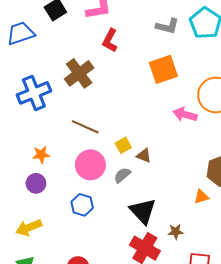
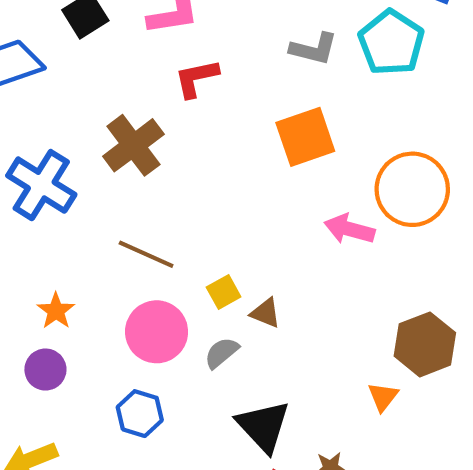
red L-shape: (110, 41) -> (196, 78), turned 50
blue cross: (34, 93) -> (41, 185), turned -36
orange star: (41, 155) -> (56, 311), turned -30
orange triangle: (201, 197) -> (383, 397), turned -35

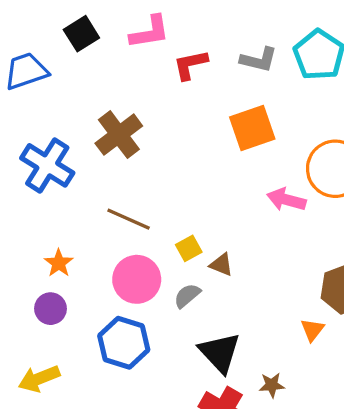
red L-shape: (196, 78) -> (190, 65), moved
blue hexagon: (140, 414) -> (124, 343), size x1.4

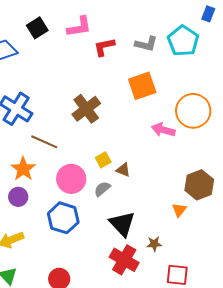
brown cross: (119, 135) -> (86, 109), moved
brown line: (129, 219) -> (44, 142), moved
orange star: (59, 263) -> (23, 169), size x1.4

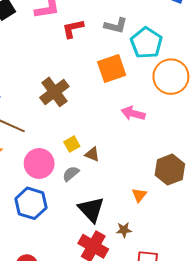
cyan pentagon: (183, 41) -> (146, 43), moved
orange circle: (193, 111) -> (171, 77), moved
orange triangle: (179, 210) -> (139, 195), moved

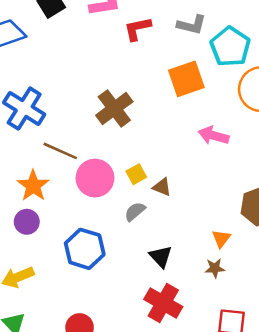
pink circle: (39, 163) -> (95, 178), moved
black triangle: (91, 209) -> (161, 257), size x0.7
brown star: (124, 230) -> (215, 268), moved

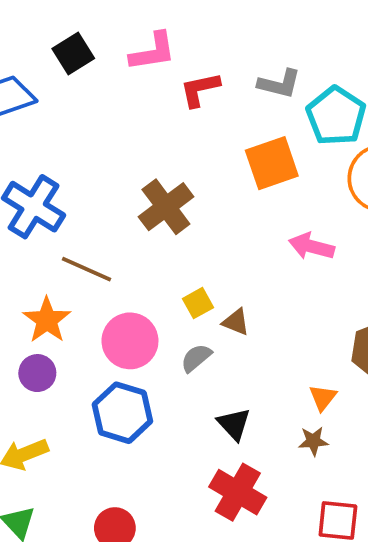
pink circle: (95, 178) -> (130, 341), moved

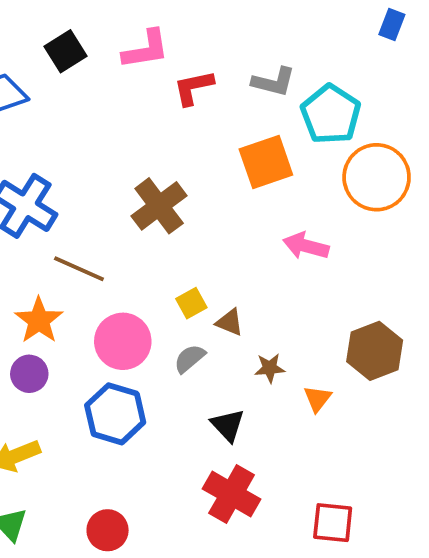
brown star: (313, 441) -> (270, 368), moved

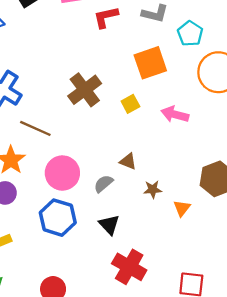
cyan pentagon: (331, 114) -> (190, 34), size x0.7
yellow square: (191, 303) -> (130, 104), moved
black triangle: (228, 425) -> (109, 225), moved

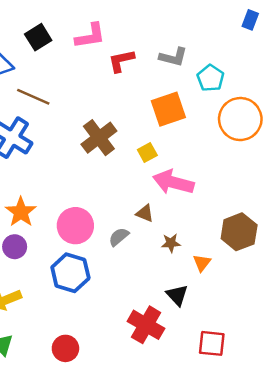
pink arrow: (175, 114) -> (173, 182), moved, size x1.4
brown line: (35, 128) -> (33, 97), moved
black triangle: (109, 225) -> (177, 295), moved

